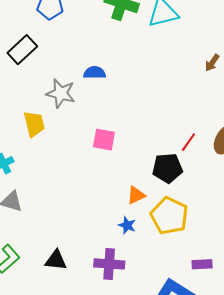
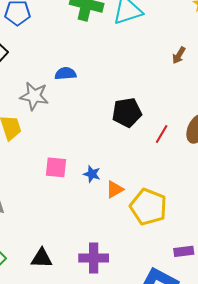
pink square: (104, 140) -> (56, 167), moved
black pentagon: (167, 168) -> (127, 113), moved
blue star: (127, 225) -> (92, 174), moved

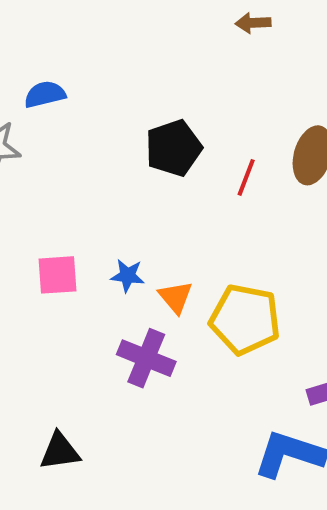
brown arrow: (179, 55) -> (253, 23), turned 66
orange triangle: (115, 189) -> (176, 297), turned -30
purple cross: (94, 258) -> (146, 358), moved, turned 32

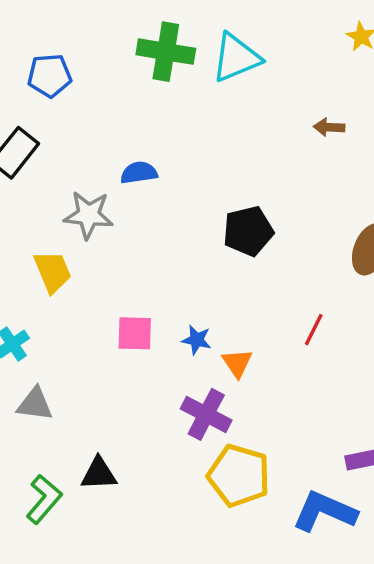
red line: (246, 177) -> (314, 330), moved
yellow pentagon: (245, 319) -> (239, 476), moved
black triangle: (60, 451) -> (99, 474), moved

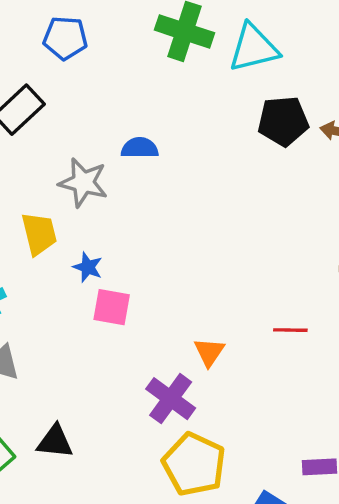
black pentagon: (248, 231) -> (283, 121), moved
red line: (314, 330) -> (290, 330), turned 56
blue star: (197, 340) -> (88, 267), moved

